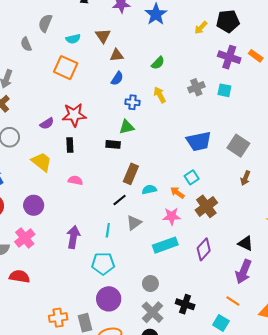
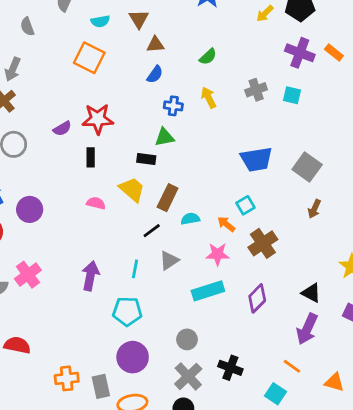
gray semicircle: (26, 44) -> (27, 27), moved
yellow trapezoid: (42, 162) -> (132, 190), moved
purple circle: (34, 205) -> (30, 209), moved
red semicircle: (19, 276) -> (17, 345), moved

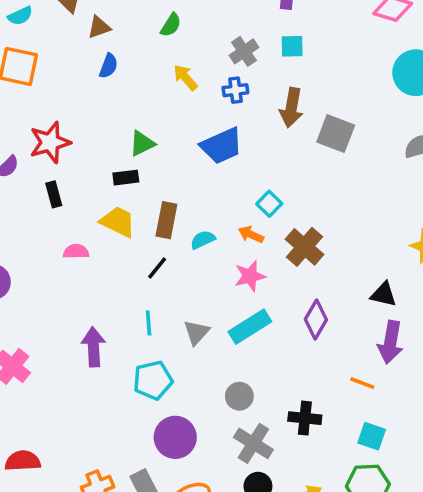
blue cross: (173, 106) -> (235, 90), moved
blue trapezoid: (256, 159) -> (222, 146), moved
brown arrow: (314, 209) -> (291, 108), moved, size x1.5
gray triangle: (169, 260) -> (196, 332), moved
orange line: (292, 366) -> (362, 383), moved

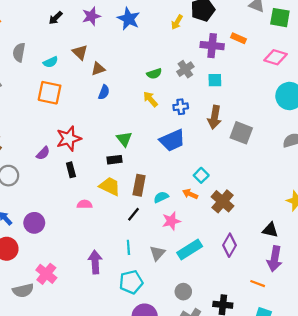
green semicircle: (171, 25) -> (154, 74), moved, turned 40
gray cross: (244, 51) -> (185, 69), moved
green triangle: (142, 143) -> (124, 139), turned -42
pink star: (250, 276) -> (171, 221), moved

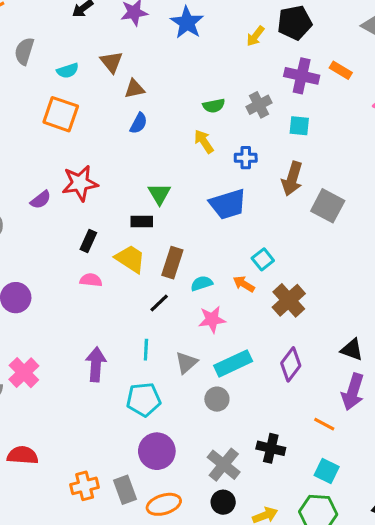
black rectangle: (71, 170) -> (88, 241), moved, turned 32
gray circle: (183, 292) -> (217, 399), moved

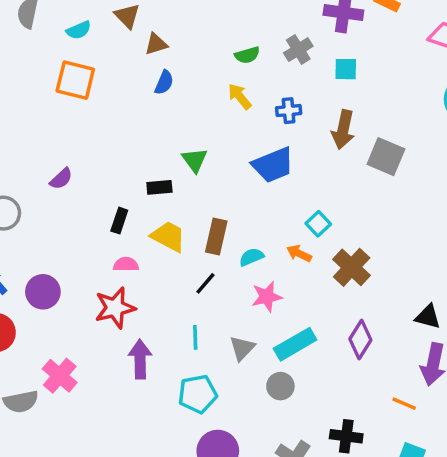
red star: (80, 183) -> (115, 308), moved
black rectangle: (142, 222) -> (159, 187), moved

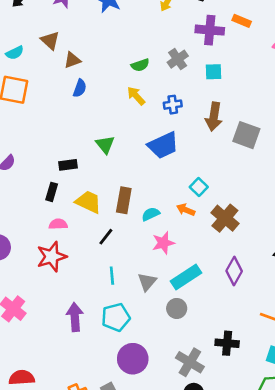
black rectangle: (159, 187) -> (68, 165), moved
black line: (205, 283) -> (106, 237), moved
purple arrow: (140, 359) -> (75, 317), moved

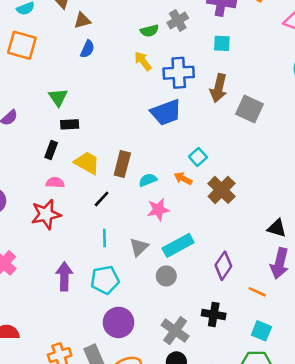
gray cross: (178, 59) -> (178, 20), moved
blue cross: (173, 105) -> (179, 73), size x1.6
green triangle: (105, 144) -> (58, 97), moved
purple diamond: (234, 271) -> (223, 266), moved

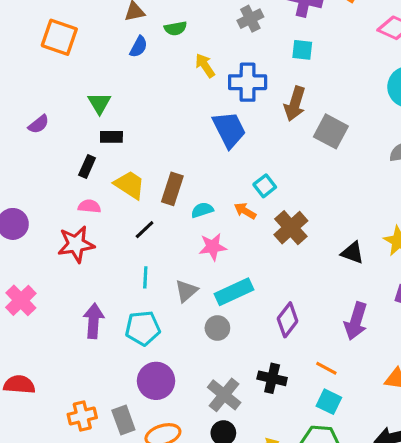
green semicircle: (149, 31) -> (176, 28), moved
blue trapezoid: (166, 112) -> (229, 130), turned -100
black triangle: (277, 228) -> (352, 253), moved
orange line: (257, 292) -> (326, 368), moved

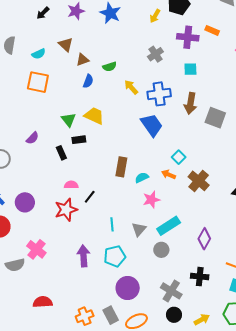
black rectangle: (87, 167) -> (61, 153), moved, turned -40
yellow trapezoid: (130, 185) -> (94, 116), moved
black line: (145, 230) -> (90, 197), moved

